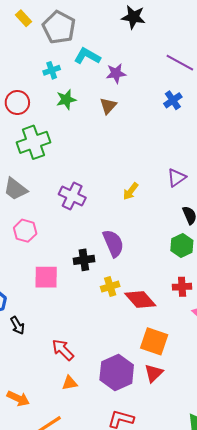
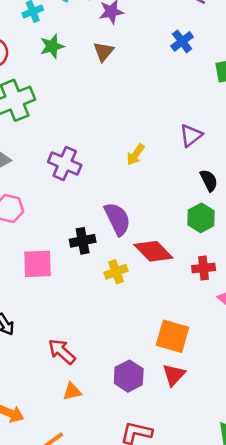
red diamond: (140, 300) -> (153, 251), moved
purple hexagon: (117, 372) -> (129, 376), size x0.7

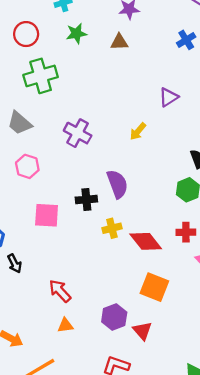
brown triangle: (104, 52) -> (119, 42), turned 42
purple triangle: (191, 135) -> (169, 97), moved
red diamond: (153, 251) -> (146, 241), moved
red triangle: (174, 375) -> (142, 331), moved, turned -30

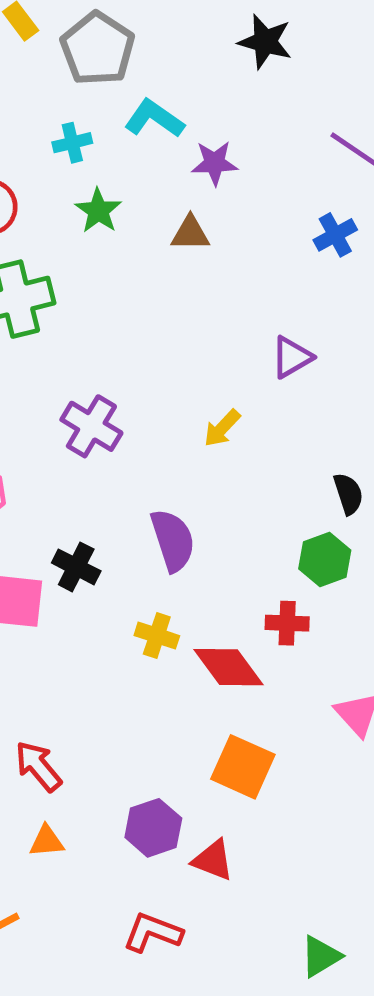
green star: (76, 34) -> (98, 211), turned -30
black cross: (86, 200) -> (76, 567), moved, turned 30
yellow cross: (112, 228) -> (157, 636), turned 30
red cross: (186, 232) -> (287, 623), moved
red triangle: (142, 331) -> (213, 860), turned -30

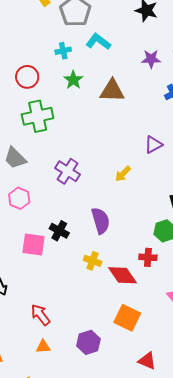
purple star: (215, 163) -> (151, 59), moved
brown triangle: (190, 233) -> (112, 91), size x1.5
red triangle: (213, 860) -> (147, 361), moved

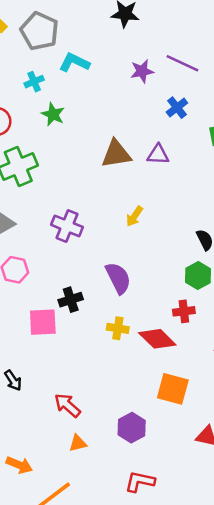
brown triangle: (112, 91) -> (116, 154), moved
purple triangle: (153, 145) -> (158, 155), moved, turned 42
black cross: (59, 231) -> (71, 300), turned -36

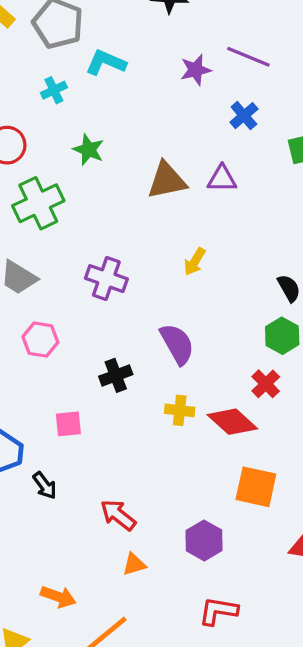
green star: (53, 114) -> (89, 150), moved
red cross: (184, 311) -> (266, 384), turned -35
pink square: (43, 322) -> (68, 424), moved, size x0.7

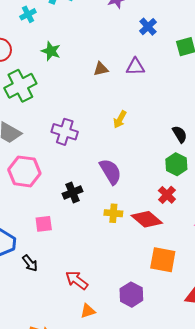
brown triangle: (167, 181) -> (101, 69), size x0.6
pink hexagon: (40, 340) -> (24, 171), size x1.4

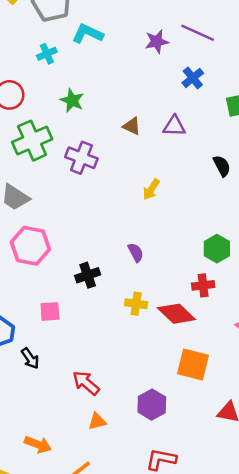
brown triangle: (101, 69) -> (132, 126), turned 35
purple cross: (65, 132) -> (81, 158), moved
black semicircle: (180, 134) -> (222, 166), moved
purple semicircle: (110, 172) -> (136, 252), size x0.6
red cross: (167, 195) -> (203, 285), turned 36

